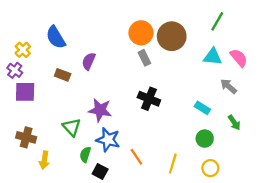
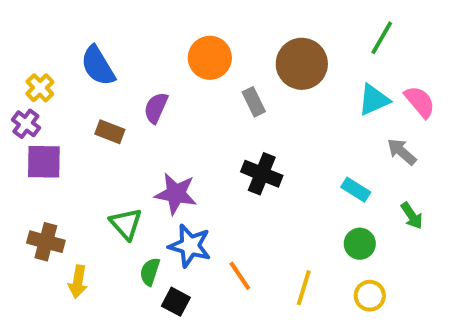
orange circle: (141, 33) -> (210, 58), moved
cyan triangle: (213, 57) -> (374, 100), turned -30

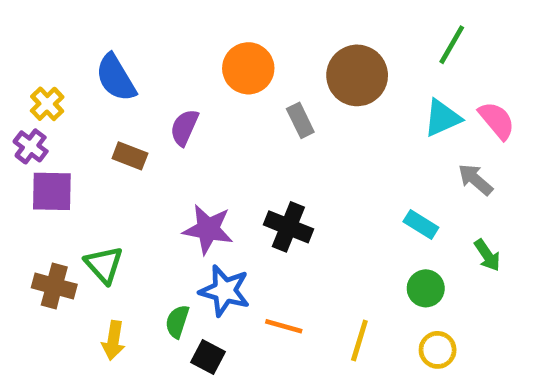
black cross: (262, 174) -> (288, 227), moved
green triangle: (126, 224) -> (104, 265), moved
orange line: (240, 276) -> (284, 326), turned -40
yellow arrow: (78, 282) -> (113, 340), moved

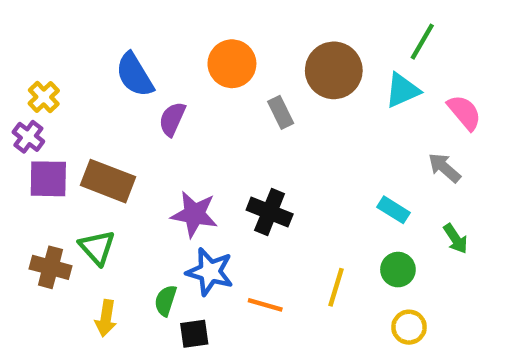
blue semicircle: (116, 78) -> (135, 75), moved
cyan triangle: (442, 118) -> (402, 90), moved
brown rectangle: (130, 156) -> (108, 181), moved, size x1.6
yellow line: (359, 340) -> (336, 287), moved
black square: (208, 357) -> (194, 334), turned -36

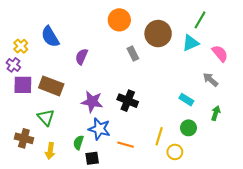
orange circle: (232, 64) -> (119, 20), moved
blue semicircle: (135, 75) -> (50, 37), moved
green arrow: (455, 239) -> (216, 113), turned -128
brown cross: (50, 267) -> (24, 138), moved
yellow circle: (409, 327) -> (175, 152), moved

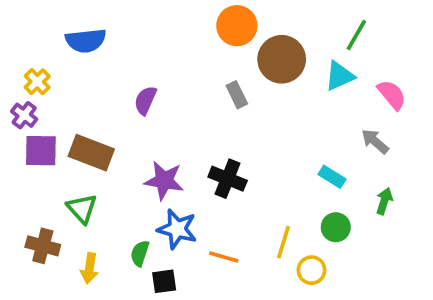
orange circle: (119, 20) -> (237, 26), moved
blue semicircle: (50, 37) -> (86, 41), moved, turned -65

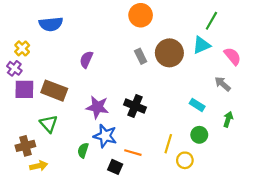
brown circle: (282, 59) -> (169, 53), moved
brown cross: (43, 246) -> (25, 146), turned -30
yellow arrow: (89, 268) -> (39, 166), moved, turned -112
black square: (164, 281) -> (115, 167), moved, turned 32

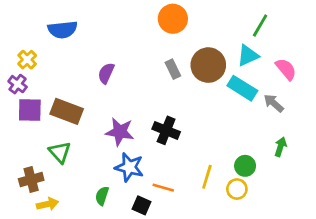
cyan rectangle: (197, 105) -> (242, 88), moved, size x1.5
green semicircle: (83, 150) -> (102, 196), moved
yellow circle: (185, 160) -> (237, 189), moved

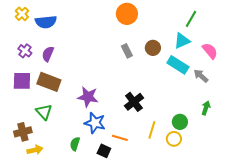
yellow cross: (27, 60) -> (22, 14), moved
brown circle: (208, 65) -> (153, 48), size x0.6
purple semicircle: (106, 73) -> (48, 54), moved
purple cross: (18, 84) -> (25, 51), moved
black cross: (166, 130) -> (134, 102), moved, turned 30

